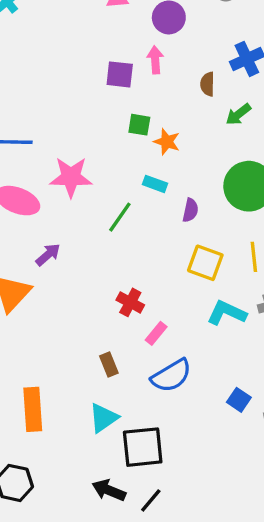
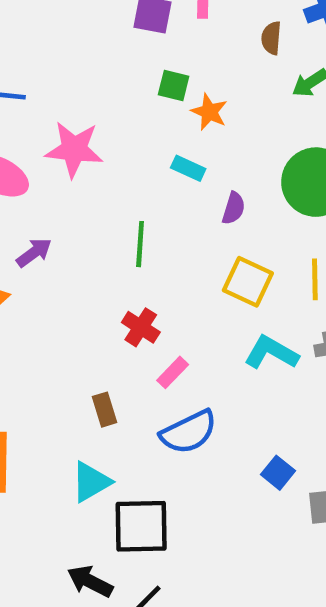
green line: (120, 217) -> (140, 244), moved, turned -36

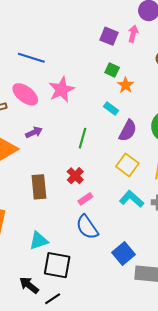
pink star: (74, 149) -> (61, 90), turned 30
purple semicircle: (234, 208) -> (128, 131), size x1.5
brown rectangle: (104, 410) -> (39, 187), moved, size x1.6
blue semicircle: (189, 432) -> (87, 227), turned 70
blue square: (278, 473) -> (124, 254), size x1.5

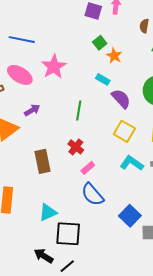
green square: (112, 70) -> (100, 43), turned 32
purple semicircle: (128, 131) -> (121, 99), turned -65

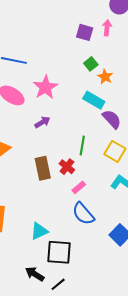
cyan rectangle: (103, 79) -> (94, 100), size x1.5
purple arrow: (32, 110) -> (42, 122), moved
green line: (79, 111) -> (82, 146), moved
brown rectangle: (43, 161) -> (43, 168), moved

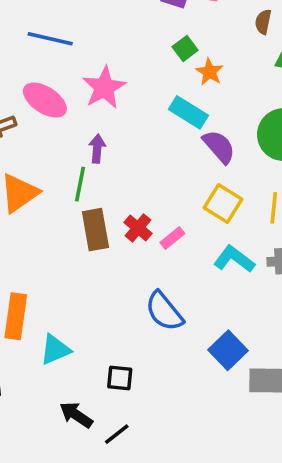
purple arrow: (42, 122) -> (97, 149), turned -56
green line: (82, 146) -> (80, 184), moved
pink rectangle: (79, 187) -> (172, 238), moved
cyan triangle: (39, 231) -> (55, 350), moved
black square: (59, 252) -> (120, 378), size x0.6

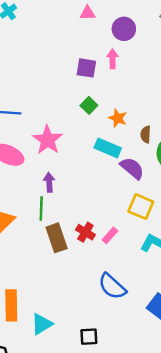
brown semicircle: (263, 22) -> (146, 134), moved
green square: (185, 49) -> (89, 105), moved

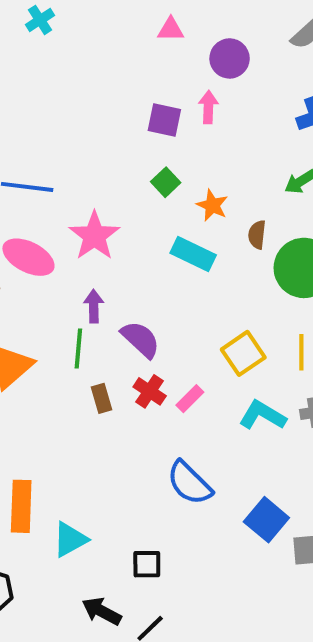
purple semicircle: (132, 168) -> (141, 339), moved
yellow square: (141, 207) -> (243, 353), turned 30
brown rectangle: (57, 238) -> (101, 398), size x0.6

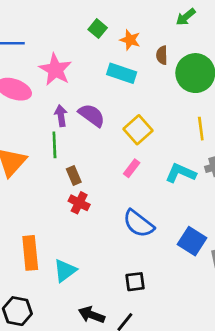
purple semicircle: (141, 339) -> (92, 115), moved
yellow square: (243, 353) -> (138, 130), moved
red cross: (150, 391) -> (79, 203), moved
black square: (147, 564) -> (135, 282), moved

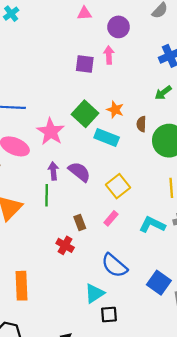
green square: (98, 29) -> (85, 114), moved, size x1.6
brown rectangle: (74, 175) -> (80, 223), moved
cyan triangle: (65, 271) -> (94, 293), moved

